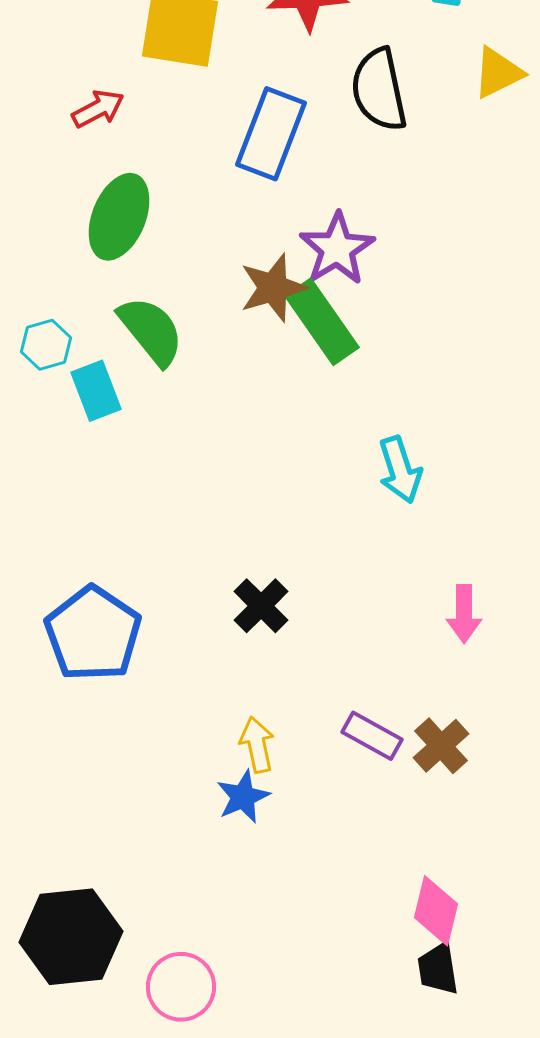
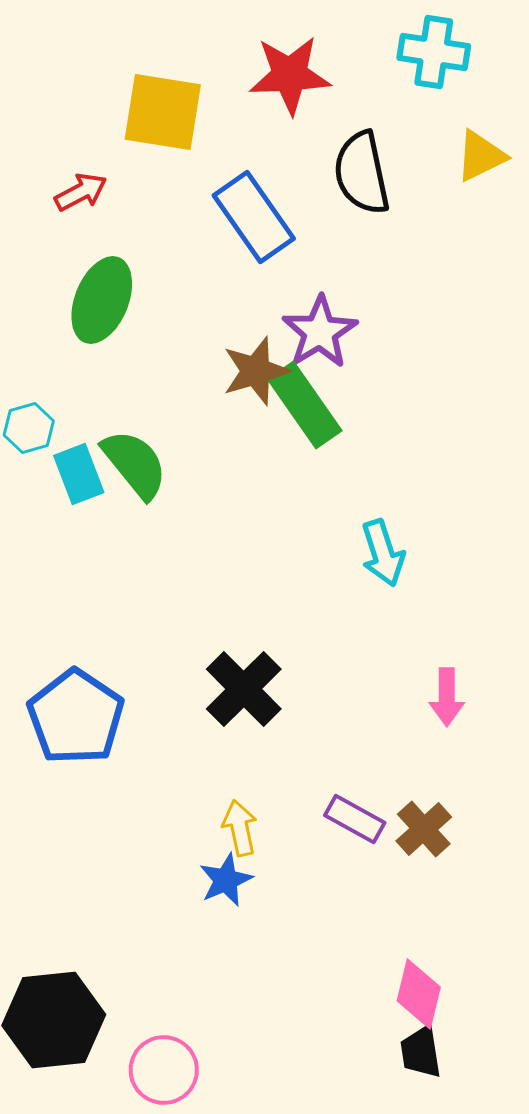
blue rectangle: (271, 134) -> (254, 217), turned -56
green semicircle: (151, 331) -> (135, 464), moved
black cross: (261, 606) -> (244, 689), size x1.4

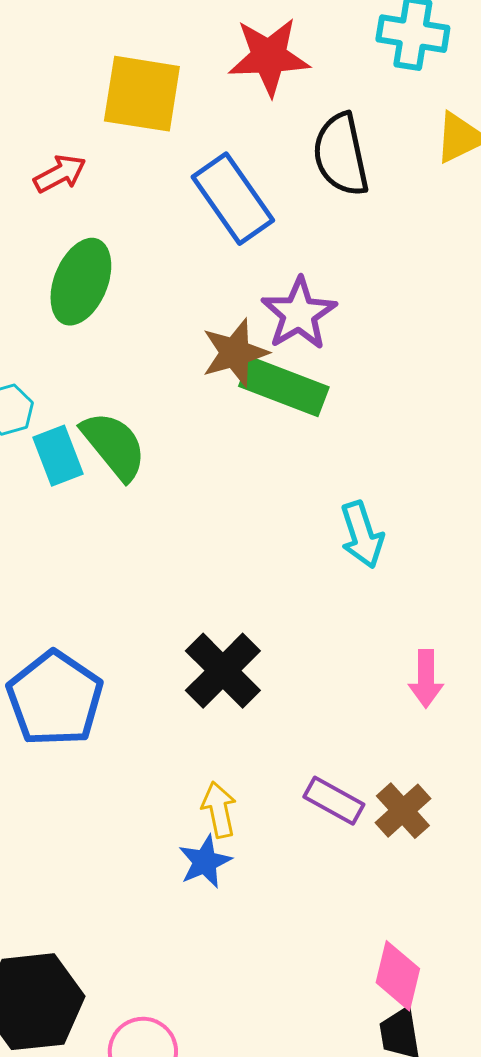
green rectangle: (305, 405) -> (284, 387), turned -34

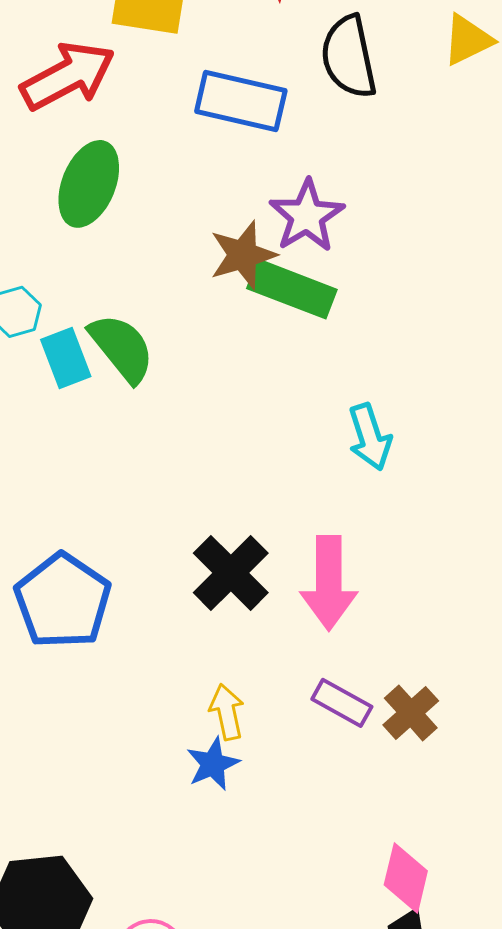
red arrow: (60, 174) -> (68, 76), size x1.8
blue rectangle: (233, 199) -> (241, 101), turned -42
pink arrow: (426, 679) -> (329, 583), moved, size x1.6

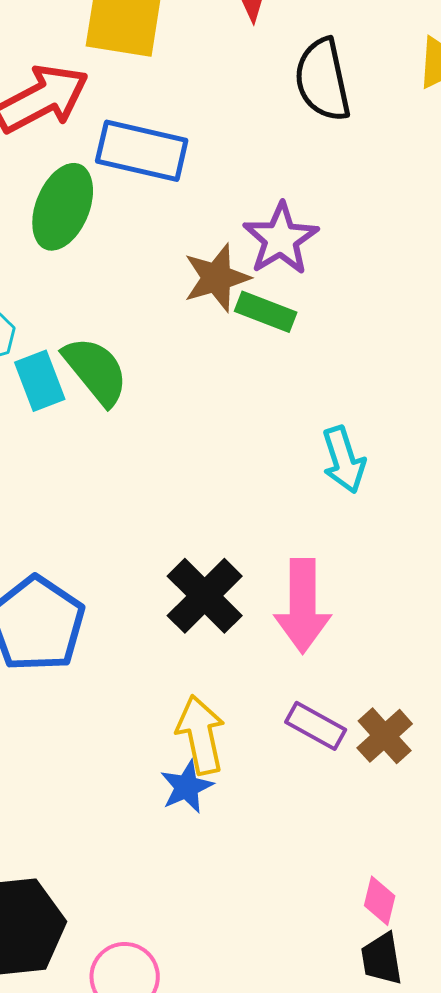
blue rectangle: (241, 101) -> (142, 151), moved
green rectangle: (292, 289) -> (266, 312), size x0.7
yellow arrow: (227, 712) -> (201, 735), size x1.4
pink diamond: (406, 878) -> (380, 901), size x0.7

